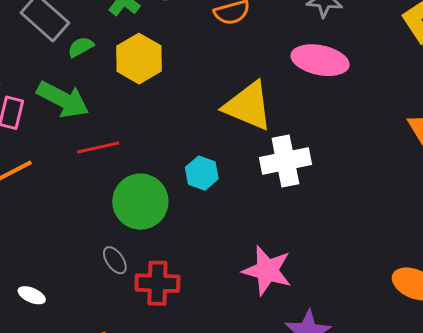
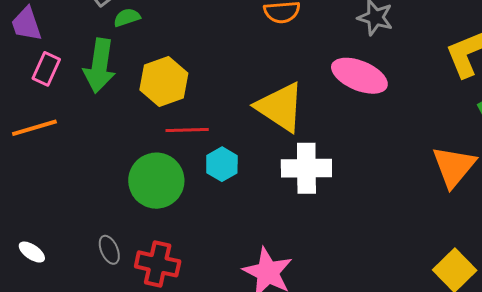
yellow hexagon: (139, 59) -> (164, 81), moved
green arrow: (63, 99) -> (100, 66), turned 60
red line: (98, 148) -> (187, 130), moved
gray ellipse: (115, 260) -> (109, 250), moved

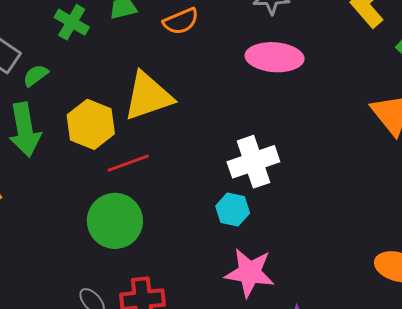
yellow triangle: (280, 107) -> (148, 96), moved, turned -34
cyan hexagon: (222, 164) -> (233, 210), moved

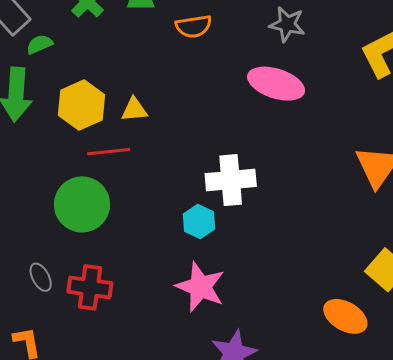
yellow triangle: (148, 96) -> (134, 110), moved, size x0.5

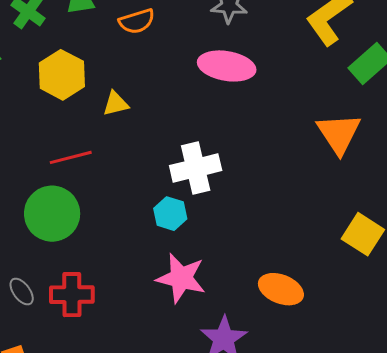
yellow hexagon: (81, 105) -> (62, 75), moved
yellow triangle: (134, 110) -> (116, 104), moved
orange ellipse: (345, 316) -> (281, 289), moved

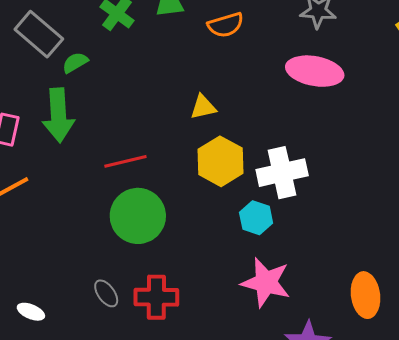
yellow hexagon: (62, 75) -> (221, 161), moved
red line: (71, 157) -> (125, 161), moved
orange ellipse: (281, 289) -> (366, 295), turned 60

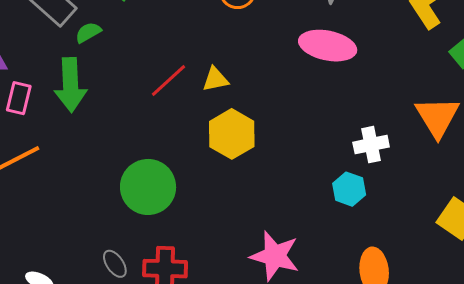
red line: (125, 161) -> (168, 80), moved, turned -30
white cross: (282, 173) -> (371, 145), moved, size x0.7
cyan hexagon: (256, 218) -> (349, 189), moved

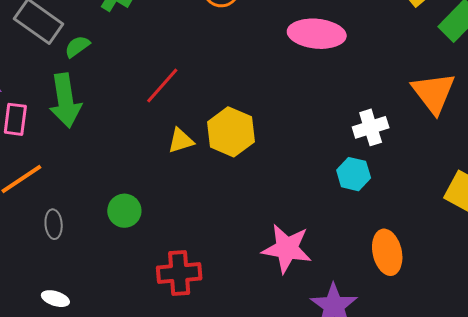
yellow triangle: (215, 79) -> (181, 141), moved
green circle: (148, 187) -> (124, 211), moved, size x0.6
gray ellipse: (115, 264) -> (54, 224), moved, turned 36

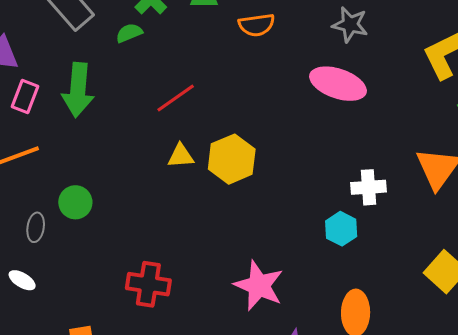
green semicircle: (77, 46) -> (129, 33), moved
green circle: (124, 211) -> (75, 202), moved
gray ellipse: (54, 224) -> (36, 227), moved

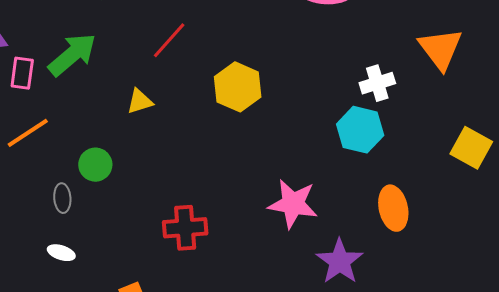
green arrow: (78, 90) -> (72, 55), turned -122
yellow triangle: (181, 156) -> (140, 101), moved
cyan hexagon: (341, 229) -> (360, 130), size x1.4

